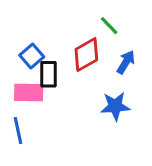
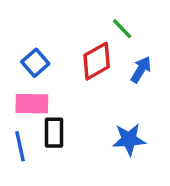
black rectangle: (48, 74) -> (54, 133), moved
blue star: (115, 106) -> (129, 139), moved

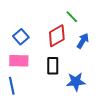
black rectangle: (54, 133) -> (53, 66), moved

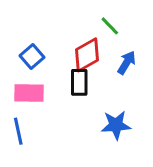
black rectangle: (53, 66) -> (79, 82), moved

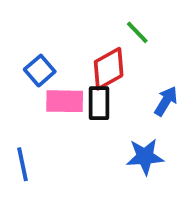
blue arrow: (127, 63) -> (166, 101), moved
pink rectangle: (29, 93) -> (65, 101), moved

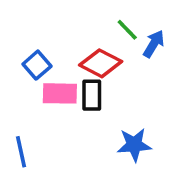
red diamond: (109, 69) -> (101, 63), turned 57
blue arrow: (166, 101) -> (154, 44), moved

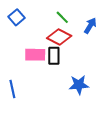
green line: (127, 30) -> (62, 17), moved
blue square: (37, 65) -> (17, 17), moved

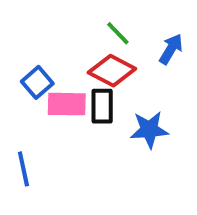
blue square: (17, 17) -> (37, 82), moved
blue star: (79, 85) -> (149, 130), moved

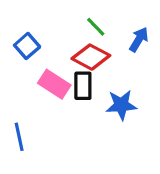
blue square: (37, 82) -> (27, 46), moved
pink rectangle: (67, 104) -> (54, 84), turned 32

